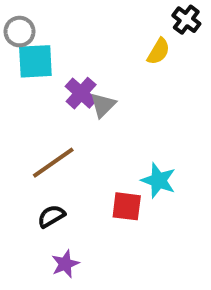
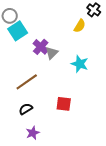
cyan square: (35, 61) -> (18, 31), turned -30
cyan star: (159, 180) -> (80, 64), moved

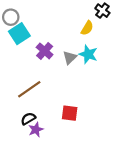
gray triangle: (52, 53) -> (70, 58), moved
cyan star: (80, 64) -> (88, 54), moved
purple star: (33, 133) -> (36, 130), moved

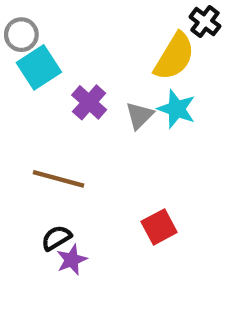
yellow semicircle: (87, 28) -> (174, 56), size x1.6
brown line: (29, 89) -> (59, 179), turned 50
red square: (70, 113) -> (159, 227), moved, turned -35

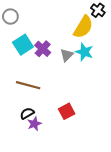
cyan square: (39, 67) -> (23, 45), moved
red square: (159, 227) -> (67, 111), moved

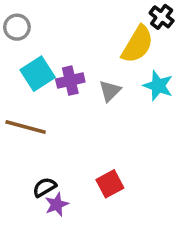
purple cross: (43, 49) -> (70, 81), turned 35
cyan star: (84, 52) -> (158, 86), moved
brown line: (28, 85) -> (26, 127), moved

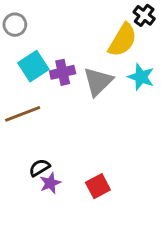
gray triangle: (110, 91) -> (98, 82), size x1.5
brown line: (26, 127) -> (23, 114), turned -36
red square: (110, 184) -> (98, 186), moved

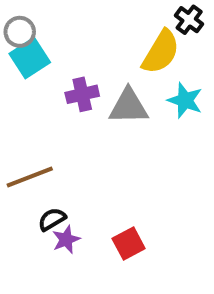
cyan square: (33, 66) -> (30, 58), moved
gray triangle: (98, 82) -> (129, 106), turned 44
brown line: (23, 114) -> (30, 177), moved

